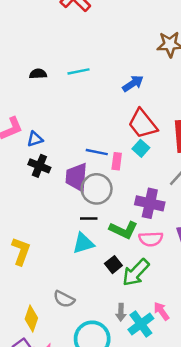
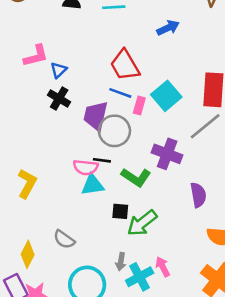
red trapezoid: (143, 124) -> (125, 65), moved
blue triangle: (35, 139) -> (59, 70), turned -35
cyan square: (141, 148) -> (166, 96), size x1.6
pink semicircle: (151, 239) -> (86, 167), moved
black square: (113, 265) -> (120, 211), turned 35

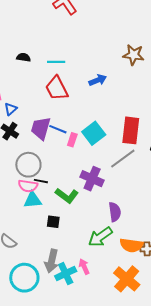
red trapezoid: (125, 65) -> (57, 88), moved
purple trapezoid: (96, 116) -> (41, 128), moved
gray circle: (114, 131) -> (28, 165), moved
green arrow: (142, 223) -> (100, 237), moved
gray arrow: (121, 262) -> (52, 261), size x1.6

